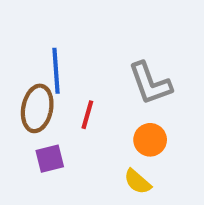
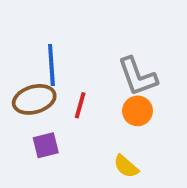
brown ellipse: (37, 108) -> (34, 99), turned 63
orange circle: (150, 140) -> (138, 111), moved

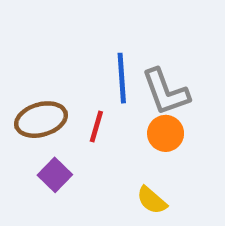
blue line: (51, 65) -> (122, 78), moved
purple square: (46, 145) -> (55, 175), turned -32

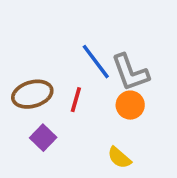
blue line: (122, 78) -> (96, 62), turned -33

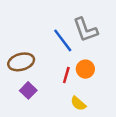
gray L-shape: (130, 72) -> (85, 30), moved
red line: (76, 100) -> (66, 75), moved

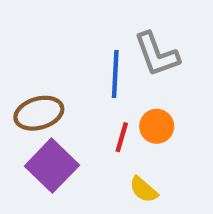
blue line: (63, 40) -> (115, 74), turned 40
purple square: (28, 90) -> (52, 166), size x1.6

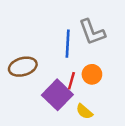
purple square: (52, 166) -> (57, 95), moved

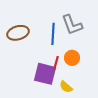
brown ellipse: (23, 67) -> (18, 33), moved
purple square: (57, 95) -> (45, 74), turned -30

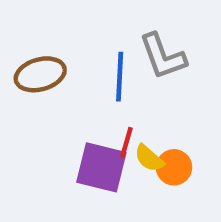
orange circle: (72, 58) -> (174, 167), moved
yellow semicircle: (66, 87) -> (149, 158), moved

